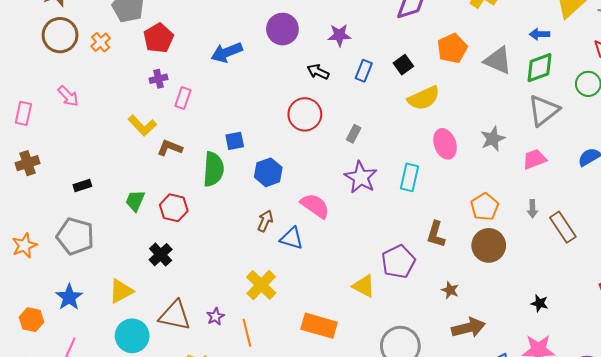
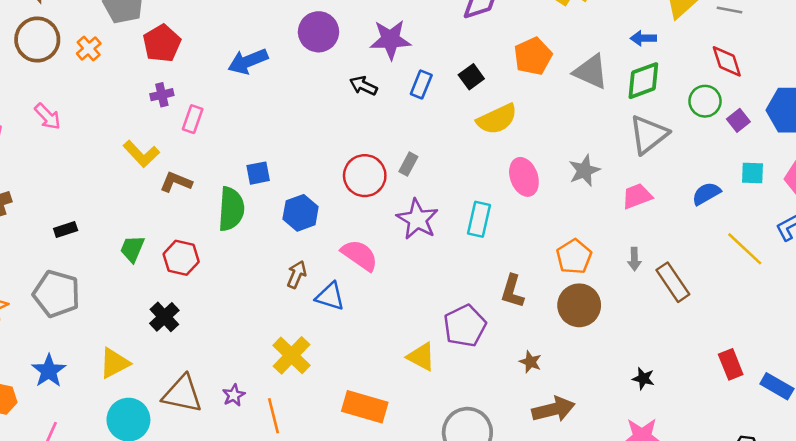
purple star: (339, 35) -> (390, 40), size x1.4
red circle: (305, 114) -> (365, 176), moved

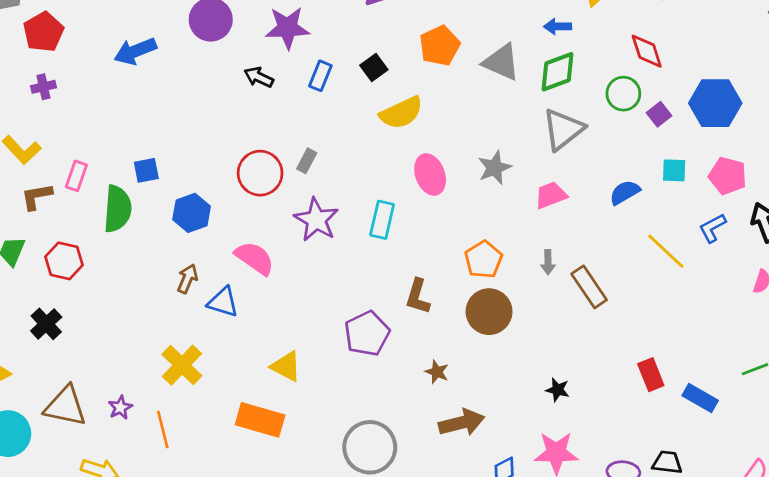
pink rectangle: (193, 119) -> (76, 176), moved
brown L-shape: (176, 182) -> (37, 196), moved, turned -32
yellow triangle: (421, 357) -> (286, 366), moved

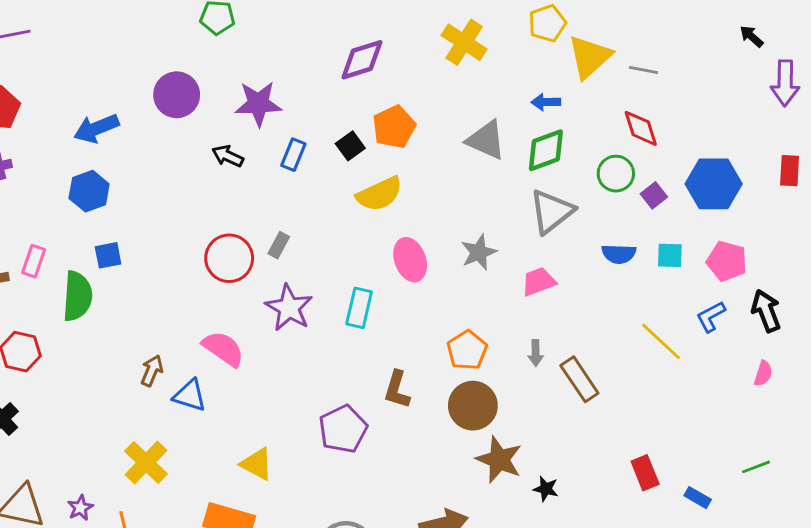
orange pentagon: (440, 46) -> (394, 127), moved
blue semicircle: (625, 192) -> (619, 254), moved, turned -148
blue hexagon: (192, 213) -> (89, 191), moved
brown star: (437, 372) -> (499, 460), moved, size x1.8
blue rectangle: (700, 398) -> (698, 498), size x0.7

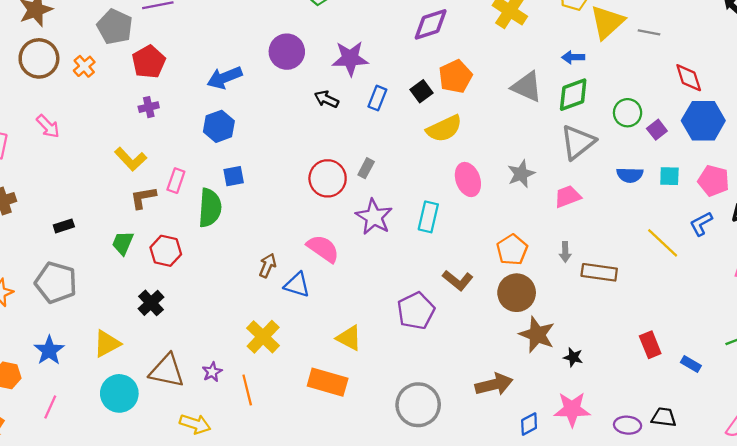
red diamond: (641, 128) -> (689, 78), moved
brown rectangle: (579, 379) -> (599, 272), turned -48
brown L-shape: (397, 390) -> (458, 280), turned -68

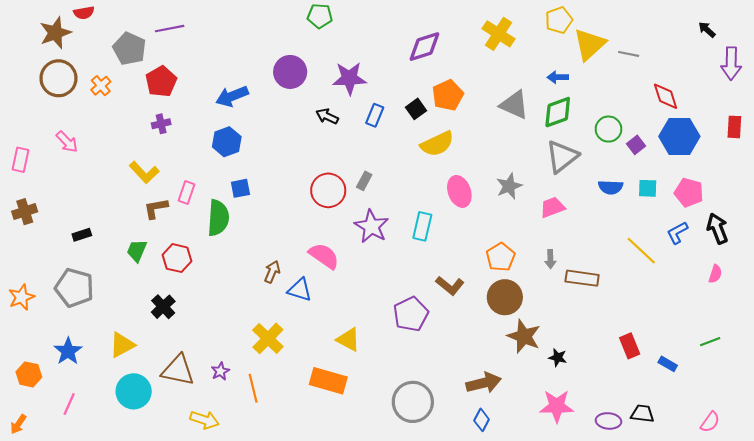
blue diamond: (529, 424) -> (482, 420), moved, turned -35

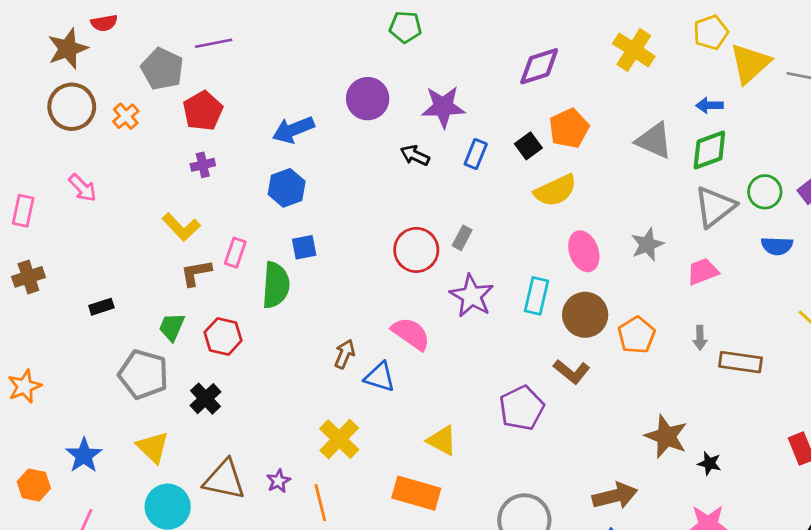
green circle: (608, 129) -> (765, 192), moved
gray pentagon: (74, 288) -> (143, 374), moved
brown circle: (505, 297) -> (585, 315), moved
yellow triangle: (122, 345) -> (153, 447), turned -48

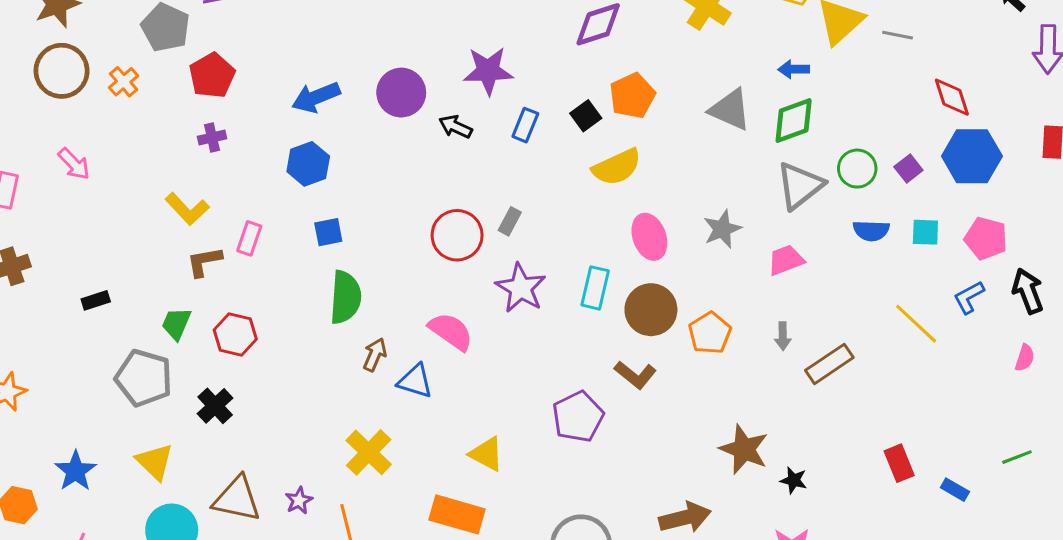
purple circle: (368, 99) -> (401, 93), moved
green semicircle: (276, 285) -> (345, 297), moved
brown rectangle: (741, 362) -> (829, 364), turned -42

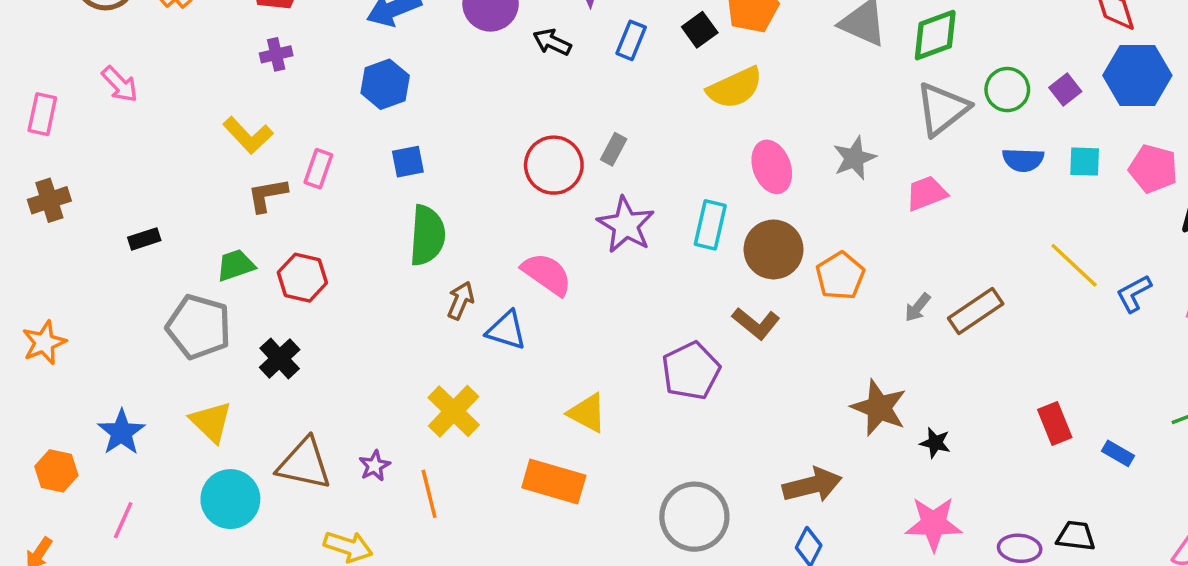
blue L-shape: (969, 297) -> (1134, 293), moved
green trapezoid: (176, 324) -> (236, 265), turned 48
gray arrow: (783, 336) -> (918, 307), moved, turned 40

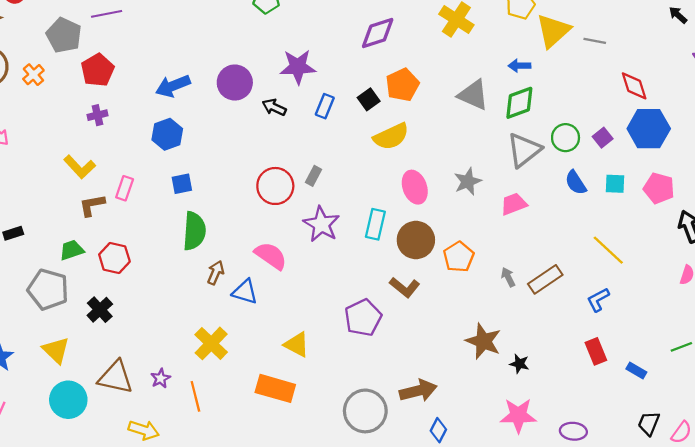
blue semicircle: (1023, 160) -> (576, 183), turned 55
blue L-shape: (1134, 293) -> (598, 300), moved
gray arrow: (918, 307) -> (508, 277), turned 114
brown arrow: (812, 485) -> (418, 391), moved
black trapezoid: (1076, 536) -> (649, 423), moved, turned -75

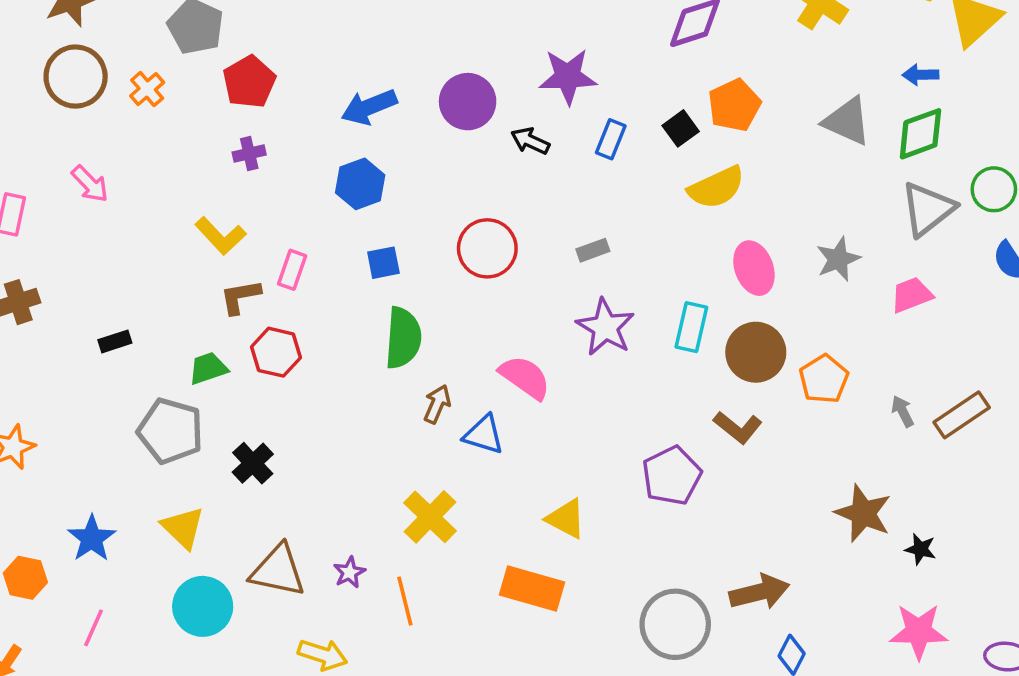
gray rectangle: (314, 176) -> (593, 250), turned 42
red circle: (275, 186) -> (487, 248), moved
red hexagon: (114, 258) -> (276, 352), moved

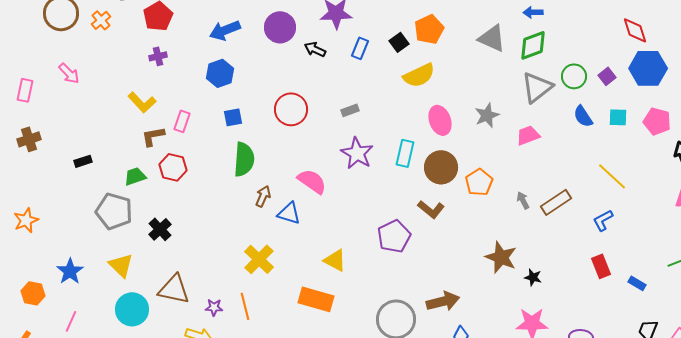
purple star: (349, 572) -> (214, 307), moved, turned 30

